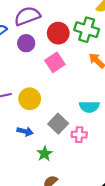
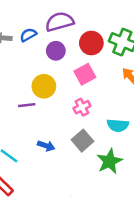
yellow circle: (30, 99) -> (44, 86), moved
pink cross: (79, 135) -> (82, 107), moved, turned -35
green star: (45, 154) -> (109, 161), moved, size x1.5

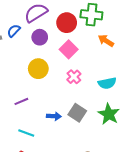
purple line: (27, 105) -> (21, 101), moved
gray square: (83, 141) -> (77, 113), moved

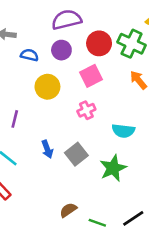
blue semicircle: (14, 31) -> (29, 55), moved, turned 40
purple line: (21, 101) -> (15, 119), turned -72
blue arrow: (54, 116) -> (47, 149), turned 48

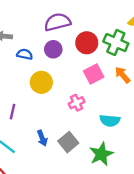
pink square: (91, 76) -> (94, 74), moved

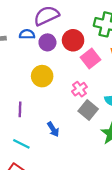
red circle: (87, 43) -> (73, 40), moved
blue semicircle: (25, 54) -> (27, 34), moved
gray square: (68, 142) -> (88, 110), moved

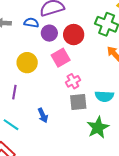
pink square: (91, 59) -> (61, 58), moved
yellow circle: (42, 76) -> (27, 63), moved
gray square: (88, 110) -> (78, 102), turned 36

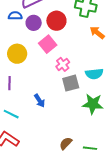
green star: (98, 127) -> (93, 104), turned -30

